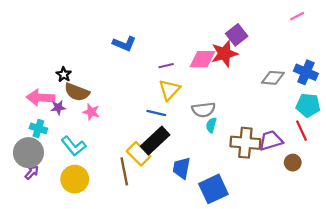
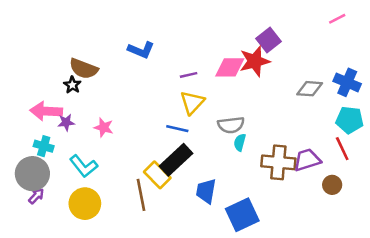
brown semicircle: (77, 92) -> (84, 69), moved

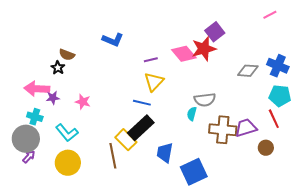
pink diamond: (230, 67) -> (184, 54), turned 50
brown semicircle: (84, 69) -> (67, 55), size x0.7
gray semicircle: (231, 125) -> (205, 100), moved

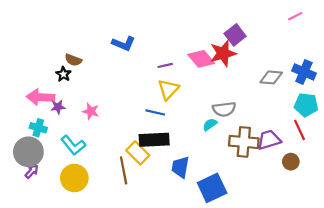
cyan semicircle: (192, 114) -> (210, 124), turned 40
black rectangle: (141, 128) -> (154, 140), turned 40

